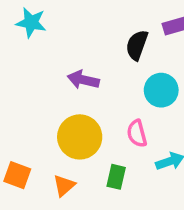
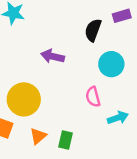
yellow circle: (80, 137) -> (24, 99), moved
green rectangle: (116, 177) -> (66, 140), moved

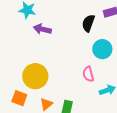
purple arrow: (53, 56) -> (42, 29), moved

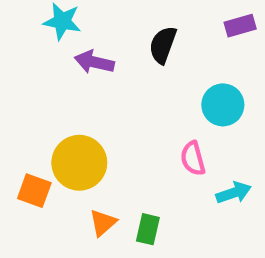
black semicircle: (88, 23) -> (163, 45), moved
orange square: (19, 98) -> (34, 191), moved

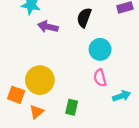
cyan circle: (223, 105) -> (100, 49), moved
orange triangle: (103, 223) -> (36, 112), moved
green rectangle: (148, 229) -> (72, 107), moved

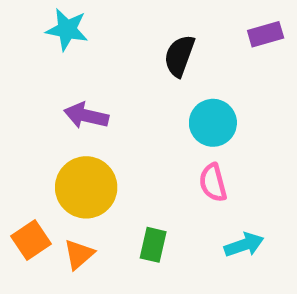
purple arrow: (48, 27) -> (86, 116), moved
orange square: (16, 95) -> (31, 240), moved, turned 36
cyan arrow: (122, 96) -> (244, 245), moved

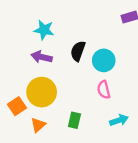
cyan star: (67, 29) -> (44, 30), moved
black semicircle: (179, 56) -> (78, 51), moved
orange square: (31, 240) -> (17, 106), moved

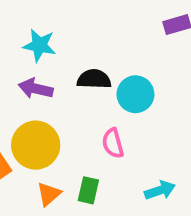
black semicircle: (78, 51) -> (94, 79), turned 72
pink semicircle: (104, 90) -> (113, 143), moved
orange triangle: (38, 125) -> (49, 194), moved

